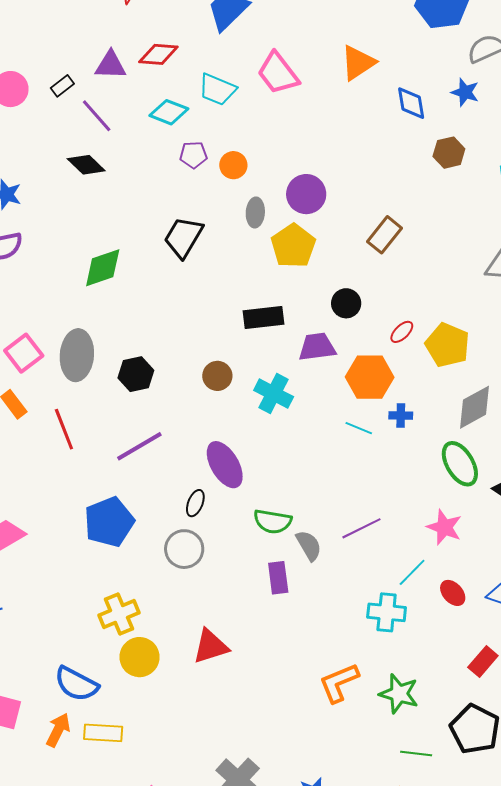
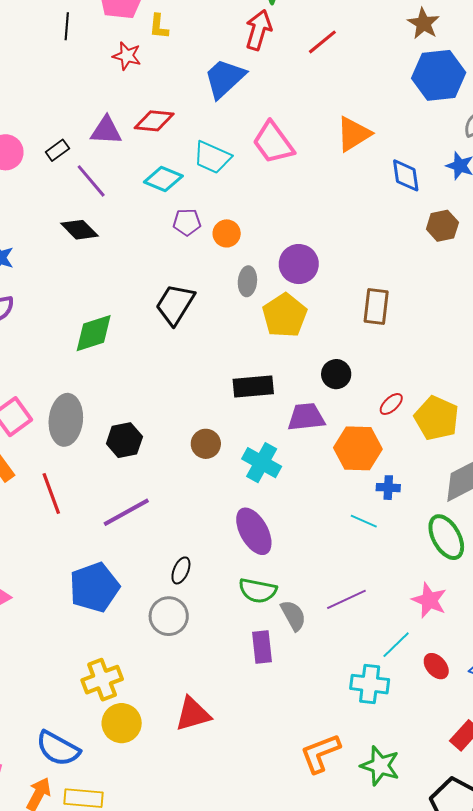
brown rectangle: (385, 235) -> (376, 306), turned -33
cyan line: (359, 428) -> (364, 521), moved
purple ellipse: (225, 465) -> (254, 531), moved

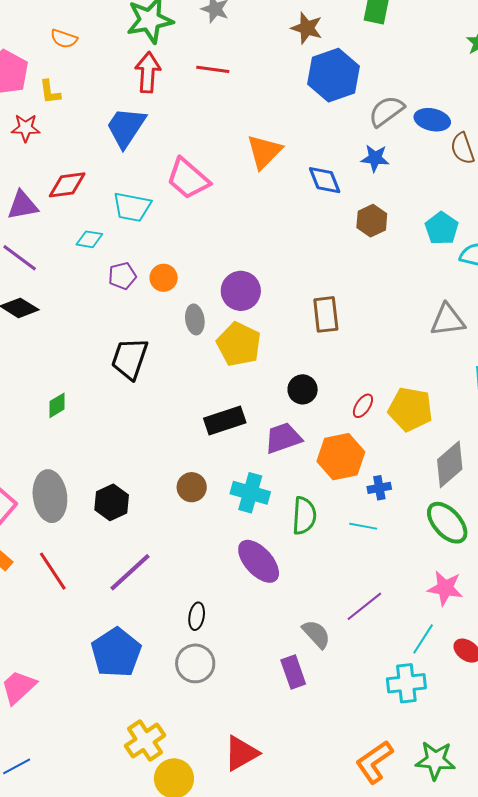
red line: (322, 42) -> (213, 69), turned 60
cyan diamond: (163, 179) -> (89, 239), size x0.7
green diamond: (94, 333) -> (57, 405), size x0.6
green semicircle: (258, 591) -> (304, 516), moved, turned -84

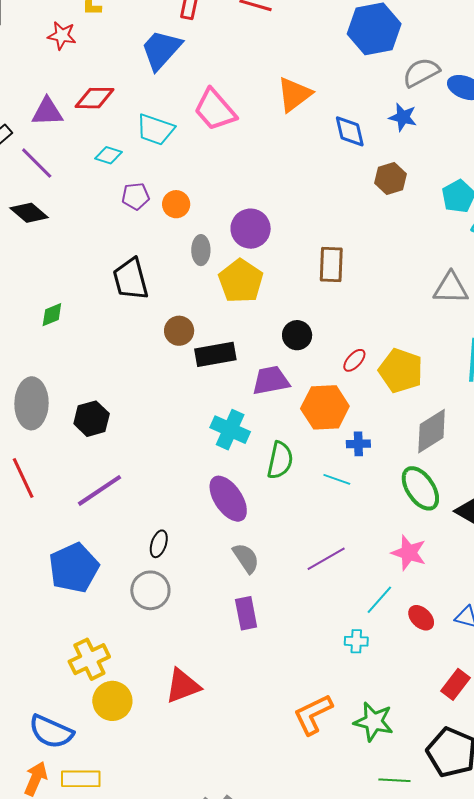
black trapezoid: (130, 359) -> (131, 279), turned -42
brown circle: (192, 487) -> (179, 331), moved
gray semicircle: (316, 634) -> (246, 558), moved
cyan cross: (406, 683) -> (356, 641), size x0.6

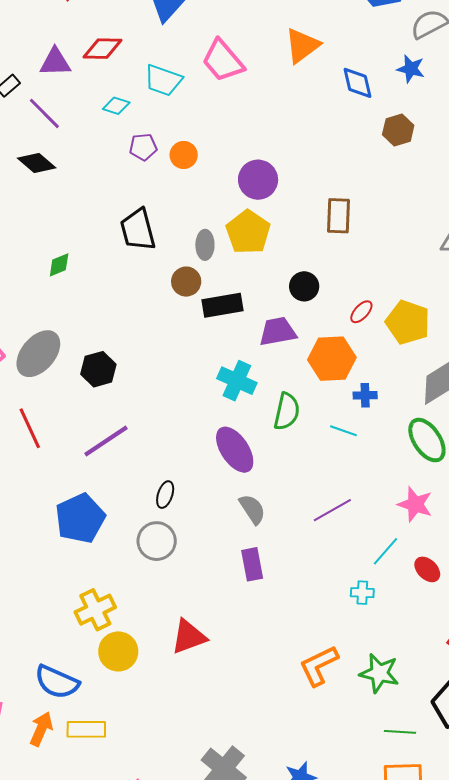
gray ellipse: (201, 250) -> (205, 245), moved
gray ellipse: (31, 403) -> (38, 354), turned 39

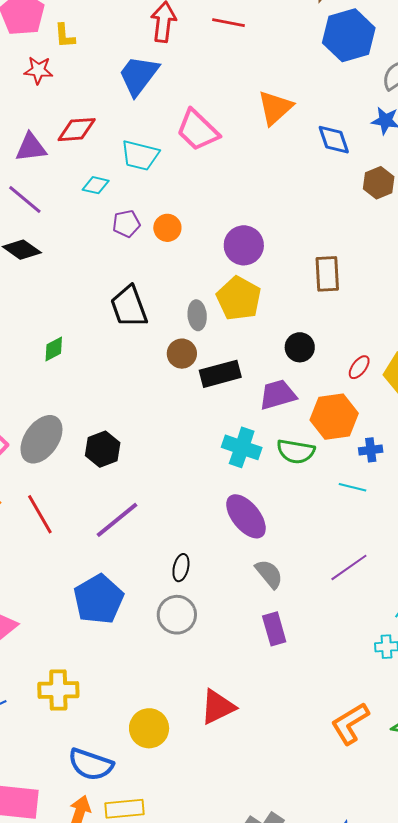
green semicircle: (287, 411) -> (296, 451), moved, turned 93
yellow cross: (95, 610) -> (58, 690), moved, turned 30

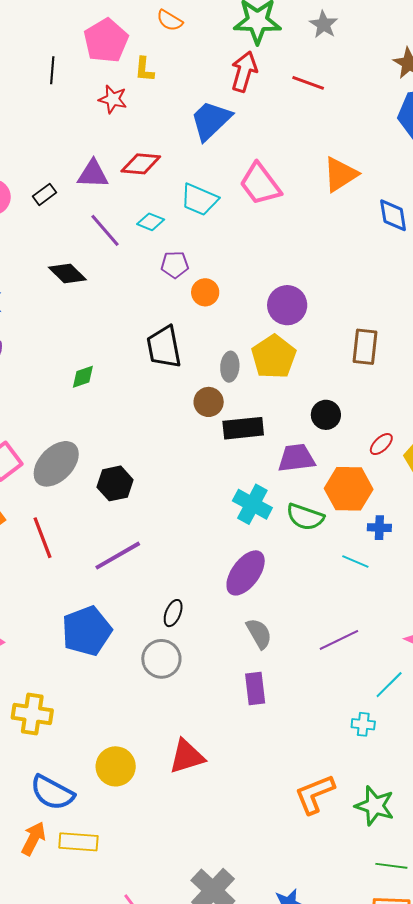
purple line: (25, 200) -> (105, 230), moved
orange circle: (167, 228) -> (205, 292), moved
purple ellipse: (246, 516) -> (246, 573), turned 66

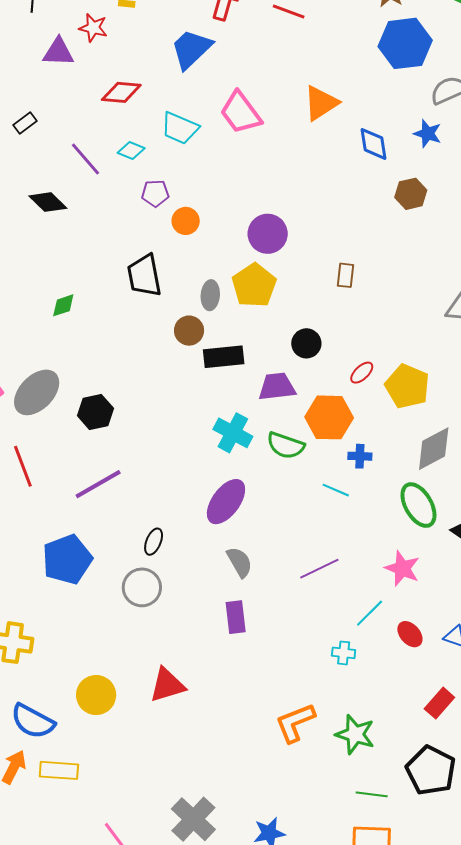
purple triangle: (93, 174) -> (58, 52), moved
brown rectangle: (365, 347) -> (345, 275), size x0.7

